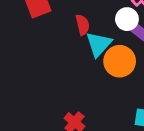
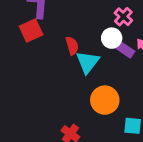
orange circle: (120, 61) -> (105, 100), moved

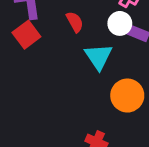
red semicircle: (72, 46) -> (75, 22), moved

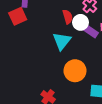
red semicircle: (75, 22) -> (68, 17), moved

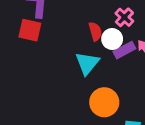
red square: (18, 16) -> (30, 30), turned 36
purple rectangle: (90, 31) -> (124, 50), turned -63

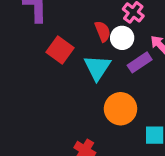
red square: (30, 30) -> (60, 50), moved, turned 30
purple rectangle: (124, 50) -> (140, 62), moved

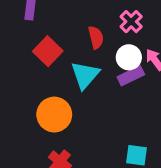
white circle: (122, 38) -> (129, 57), moved
orange circle: (121, 109) -> (54, 115), moved

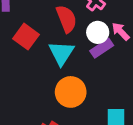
red semicircle: (96, 37) -> (66, 19), size x1.4
orange circle: (54, 115) -> (71, 92), moved

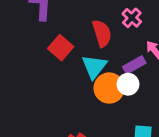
white circle: (98, 32) -> (128, 84), moved
orange circle: (71, 92) -> (109, 88), moved

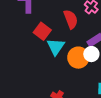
cyan triangle: (94, 67) -> (56, 47), moved

